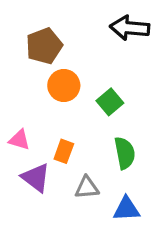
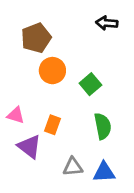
black arrow: (130, 28) -> (107, 23), size x0.7
gray triangle: (87, 188) -> (73, 167), moved

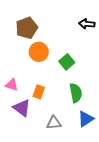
black arrow: (107, 23) -> (87, 24), moved
blue triangle: (104, 172) -> (86, 119), moved, turned -30

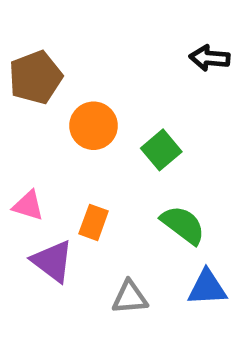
brown pentagon: (27, 28) -> (36, 77), moved
green semicircle: (76, 93) -> (183, 225), turned -42
blue triangle: (86, 119) -> (207, 288), turned 30

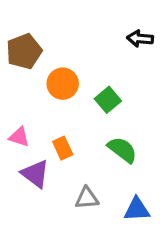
orange rectangle: (94, 222) -> (63, 148), turned -45
blue triangle: (207, 288) -> (137, 209), moved

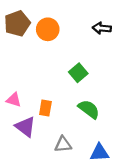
brown pentagon: (24, 51) -> (17, 23), moved
orange circle: (63, 84) -> (48, 29), moved
orange rectangle: (63, 148) -> (45, 108), turned 35

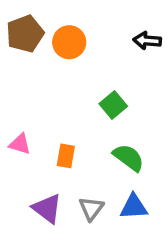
purple triangle: (25, 127) -> (47, 208), moved
gray triangle: (63, 144) -> (91, 208), turned -48
blue triangle: (99, 153) -> (134, 207), moved

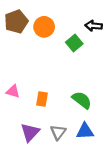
green square: (113, 105) -> (74, 43), moved
purple triangle: (47, 208) -> (30, 132), turned 36

